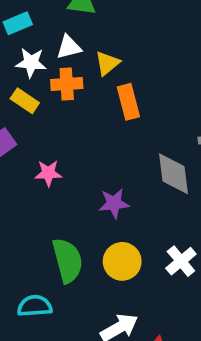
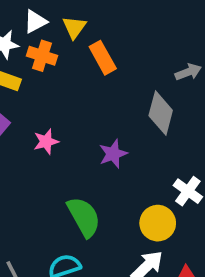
orange cross: (67, 84) -> (42, 56), turned 36
gray diamond: (174, 174) -> (161, 113), turned 36
yellow circle: (122, 261) -> (158, 223), moved

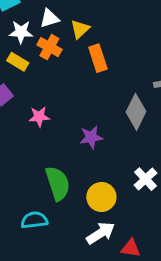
yellow circle: (158, 223) -> (101, 197), moved

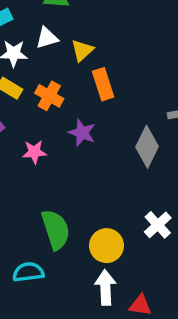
orange cross: (49, 47) -> (49, 96), moved
purple star: (91, 137) -> (82, 133), moved, turned 30
white arrow: (101, 233) -> (105, 287), turned -60

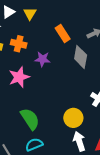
orange rectangle: (103, 84) -> (63, 34), moved
pink star: (34, 152) -> (19, 77), size x1.5
green semicircle: (56, 230) -> (30, 119), moved

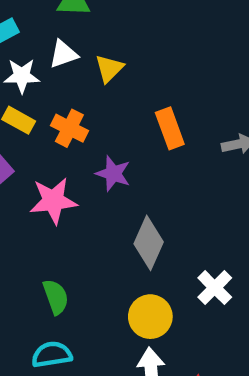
gray diamond: (81, 57) -> (149, 243), moved
green semicircle: (30, 119) -> (56, 297), size x0.7

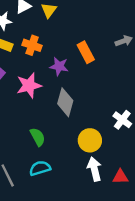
orange rectangle: (170, 128) -> (86, 52), moved
gray diamond: (149, 243) -> (65, 102), moved

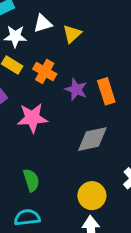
purple star: (59, 66) -> (76, 89), moved
gray diamond: (65, 102) -> (92, 139), moved, turned 52

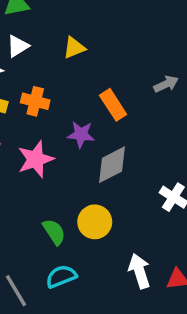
yellow triangle: (72, 34) -> (74, 48), moved, turned 36
purple star: (76, 89) -> (81, 134), moved
yellow circle: (92, 196) -> (95, 222), moved

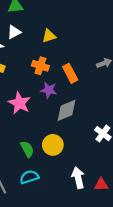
orange cross: (35, 101) -> (40, 66), moved
pink star: (36, 159) -> (19, 103), turned -30

